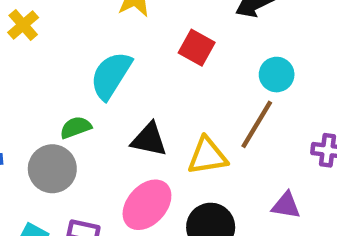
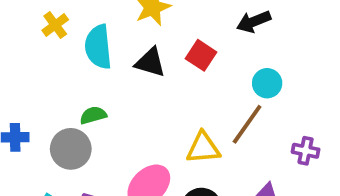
cyan semicircle: (111, 75) -> (98, 47), moved, turned -42
black triangle: (149, 139) -> (150, 62), moved

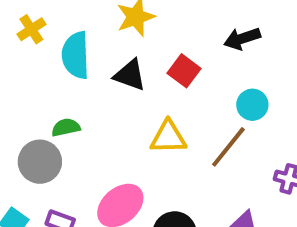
yellow triangle: (203, 148) -> (168, 137), moved

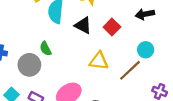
green semicircle: (66, 127) -> (46, 49), turned -112

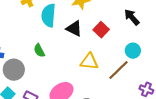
black arrow: (145, 14) -> (132, 17), turned 60
gray circle: (29, 65) -> (14, 70), moved

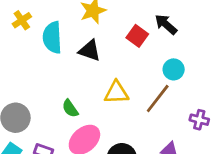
red square: (101, 30) -> (137, 36), moved
green semicircle: (39, 51) -> (70, 108), moved

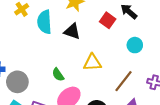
brown line: (158, 99) -> (124, 81), moved

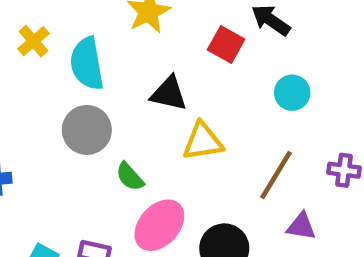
black triangle: (72, 31) -> (169, 94), moved
gray circle: (17, 82) -> (87, 130), moved

